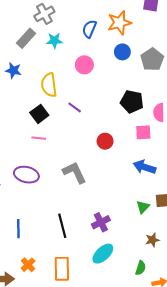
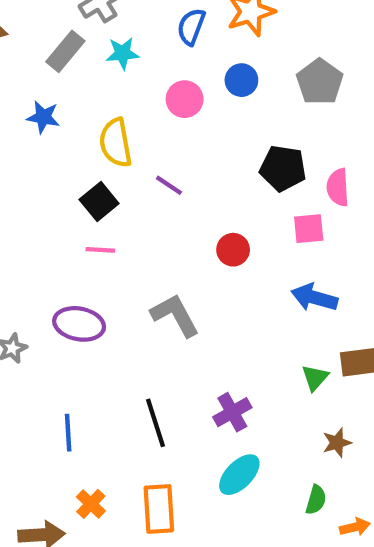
blue circle: (122, 52) -> (241, 80), moved

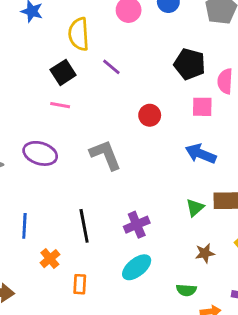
green semicircle: (316, 500) -> (186, 290), turned 72
orange cross: (91, 504) -> (50, 259), moved
orange rectangle: (159, 509) -> (80, 284), size x0.6

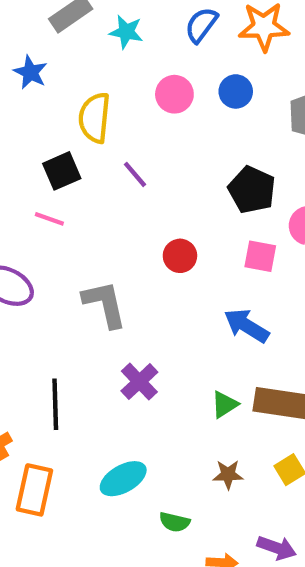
purple cross: (137, 225) -> (139, 382), moved, turned -30
orange rectangle: (80, 284) -> (34, 490), size x1.6
green semicircle: (186, 290) -> (175, 522), moved

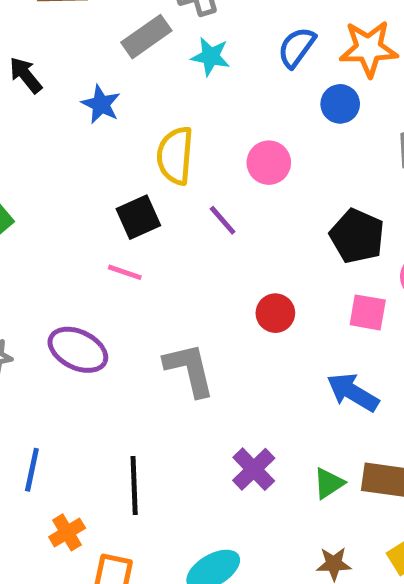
blue circle: (236, 91) -> (340, 104), moved
pink circle: (174, 94) -> (269, 163), moved
purple cross: (139, 382) -> (254, 469), moved

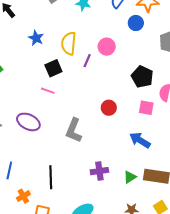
blue star: (101, 104) -> (36, 38), moved
purple line: (223, 220) -> (87, 61), moved, turned 64
gray L-shape: (189, 370) -> (74, 130), turned -145
purple cross: (254, 469) -> (99, 171), turned 36

